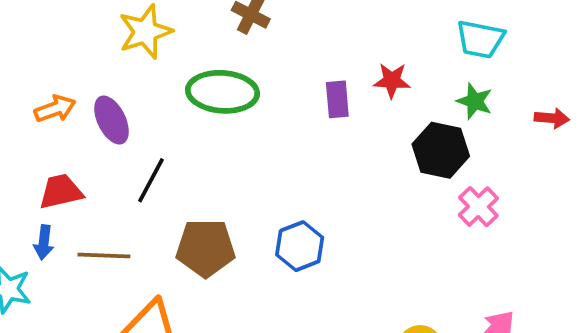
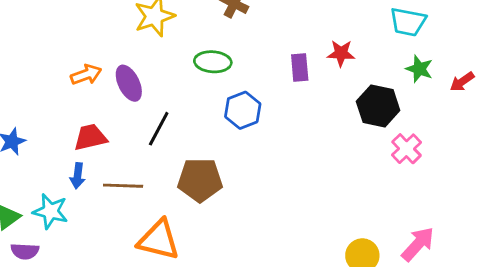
green ellipse: (223, 92) -> (213, 62), size x0.7
green star: (475, 101) -> (419, 69), moved
red arrow: (552, 118) -> (462, 82), turned 140
blue hexagon: (300, 246) -> (243, 110), moved

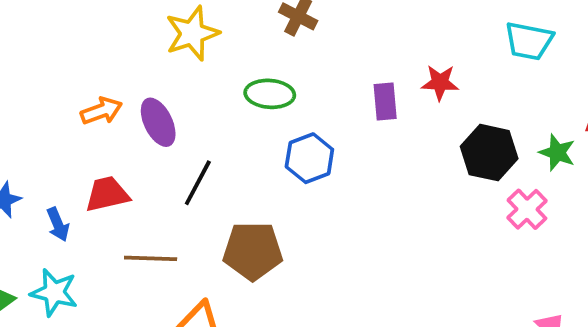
green star: (419, 69) -> (557, 153), moved
blue arrow: (78, 176) -> (58, 224), moved, turned -30

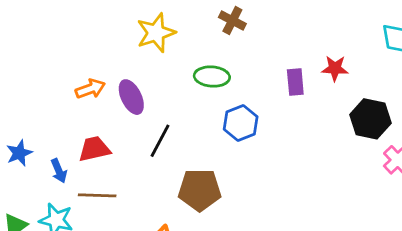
brown line: (151, 258) -> (97, 195), moved

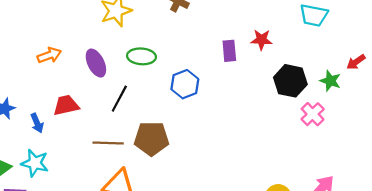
green ellipse: (212, 77) -> (141, 56), moved
orange arrow: (90, 89) -> (49, 55), moved
brown line: (97, 195) -> (108, 143), moved

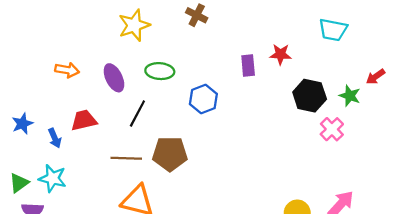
orange arrow: (49, 55) -> (67, 70), turned 30

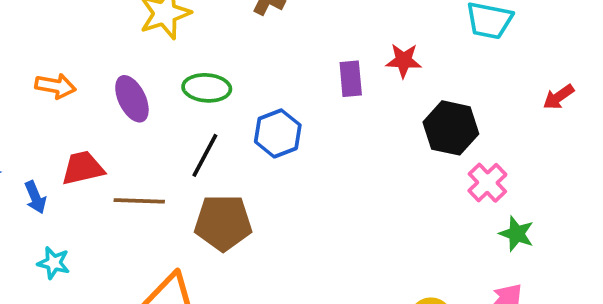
green star: (350, 96) -> (517, 234), moved
black line: (137, 114) -> (205, 155), moved
brown line: (126, 158) -> (139, 201), moved
cyan star: (53, 178) -> (54, 263), moved, size x0.7

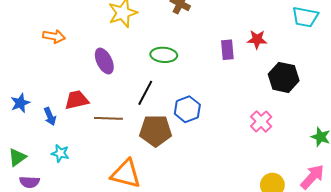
orange arrow: (55, 86) -> (54, 36), moved
green ellipse: (207, 88) -> (164, 55), moved
blue hexagon: (278, 133) -> (187, 109), moved
pink cross: (487, 183) -> (261, 121), moved

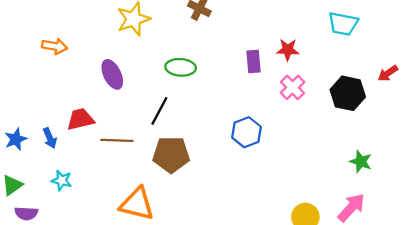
black hexagon: (284, 77) -> (348, 93), moved
blue star: (20, 103) -> (16, 139), moved
blue hexagon: (187, 109) -> (247, 132), moved
pink cross: (261, 121) -> (292, 87), moved

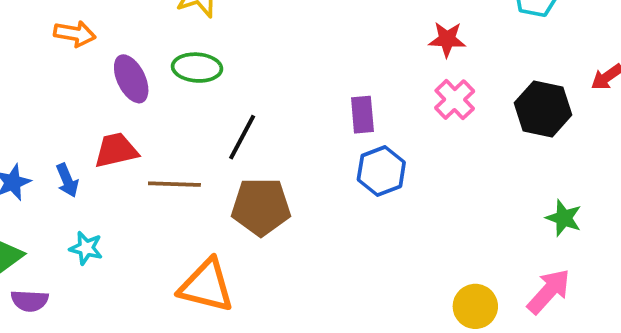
purple rectangle: (254, 61) -> (362, 115), moved
green ellipse: (181, 67) -> (197, 68), moved
purple ellipse: (112, 74) -> (131, 79), moved

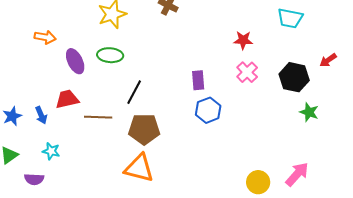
green star: (564, 218) -> (309, 112), moved
orange triangle: (206, 286) -> (139, 168), moved
purple semicircle: (30, 301) -> (34, 179), moved

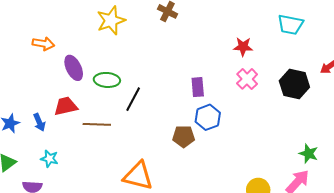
green ellipse: (110, 55) -> (107, 80), moved
green star: (309, 112) -> (309, 154), moved
brown pentagon: (144, 129) -> (184, 136), moved, size x0.7

